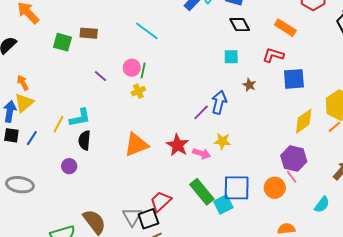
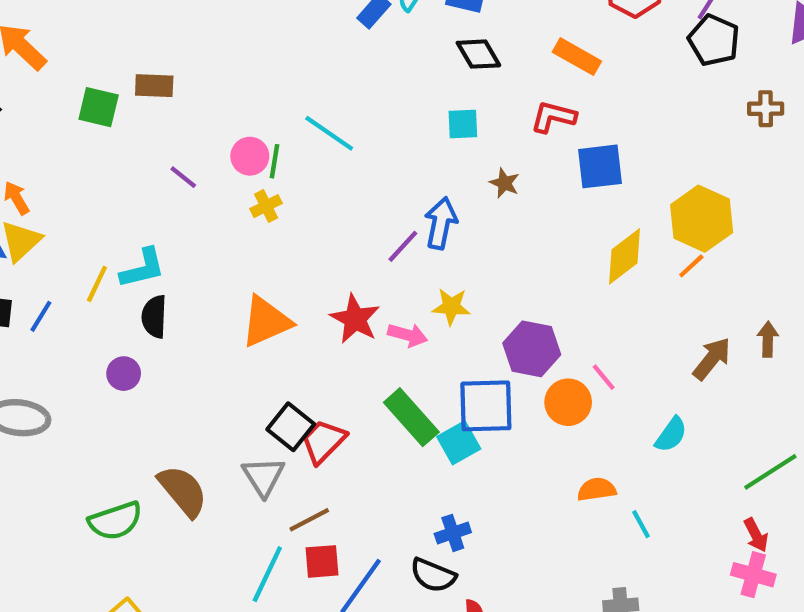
cyan line: (147, 31) -> (329, 133), moved
purple hexagon: (294, 158) -> (532, 349), moved
black square: (148, 219) -> (291, 427), moved, turned -30

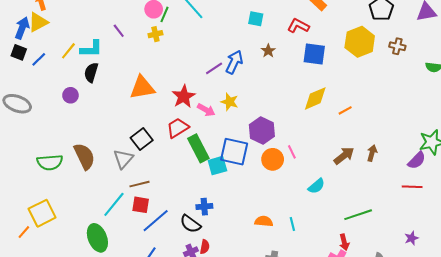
purple line: (183, 177) -> (119, 31), moved
yellow hexagon: (702, 219) -> (360, 42), moved
red trapezoid: (323, 441) -> (178, 128), moved
orange semicircle: (597, 489) -> (264, 221), moved

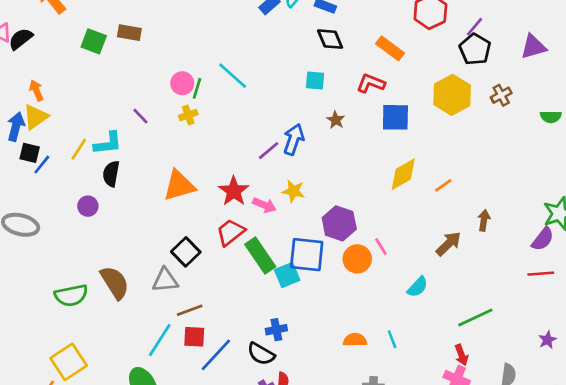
brown cross: (397, 46) -> (501, 95), turned -35
black square: (19, 52) -> (30, 153), moved
brown arrow: (372, 153) -> (484, 220), moved
gray triangle: (123, 159) -> (165, 280), turned 50

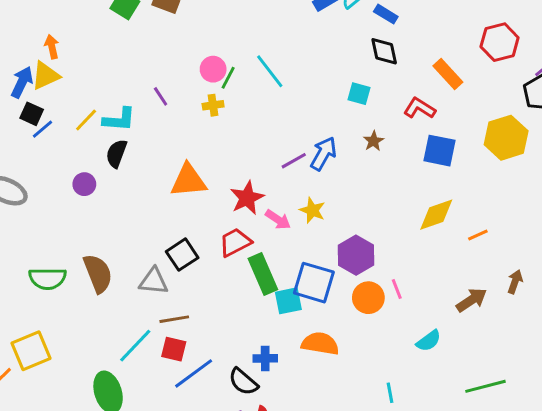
orange semicircle: (355, 340) -> (320, 344), moved, size x1.4

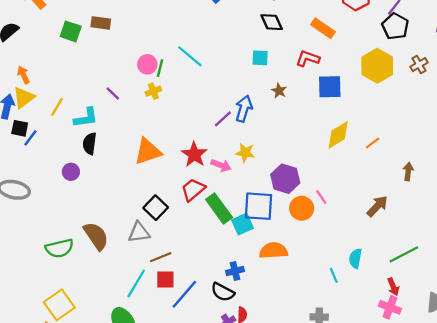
yellow line: (86, 120) -> (57, 107), moved
brown arrow: (471, 300) -> (377, 206), moved
cyan semicircle: (429, 341) -> (355, 258), moved, turned 150

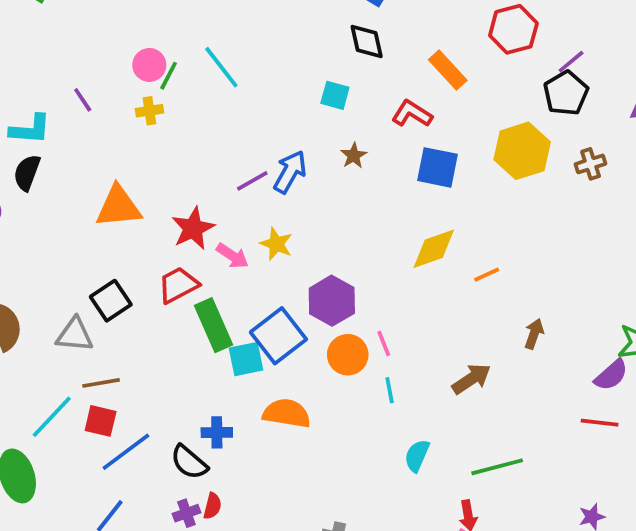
blue square: (258, 206) -> (278, 336), turned 36
cyan line: (334, 275) -> (390, 390), moved

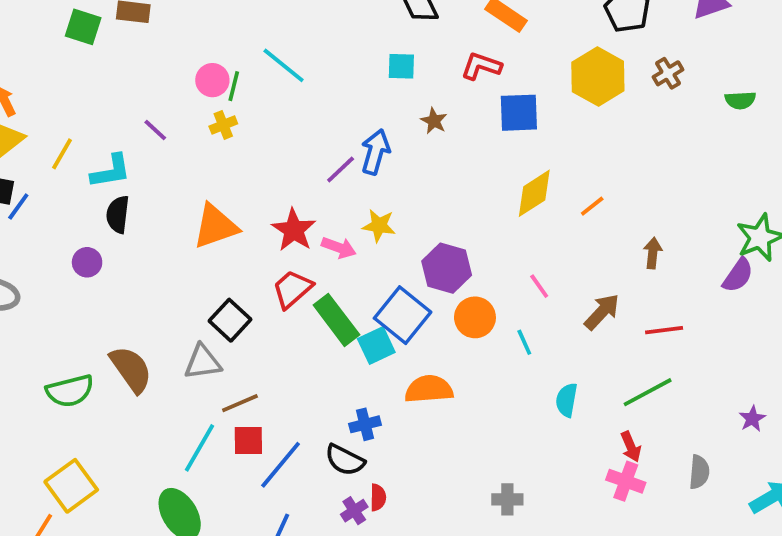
pink line: (384, 344) -> (539, 286), moved
red line: (600, 423) -> (664, 330), moved

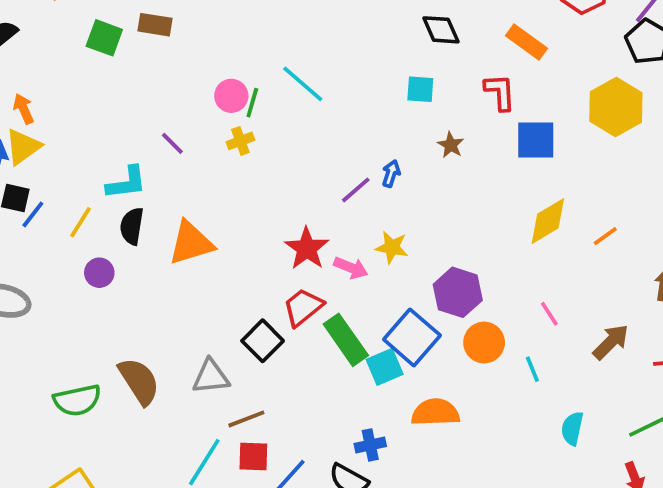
red L-shape: (481, 66) -> (500, 92), turned 66
blue arrow: (375, 152) -> (391, 174), size x0.6
yellow line: (62, 154) -> (80, 222), moved
orange triangle: (216, 226) -> (191, 243), moved
black square: (230, 320) -> (263, 341), moved

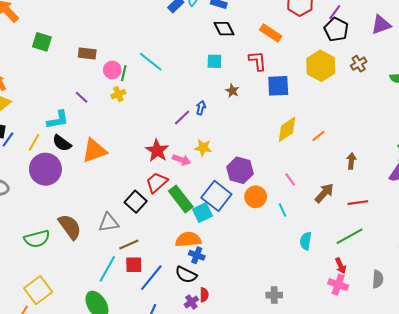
brown rectangle: (155, 25) -> (87, 54), moved
black semicircle: (132, 226) -> (62, 143), turned -60
purple circle: (99, 273) -> (45, 169), size x2.0
orange semicircle: (435, 412) -> (188, 239), moved
blue cross: (370, 445) -> (197, 255), turned 35

